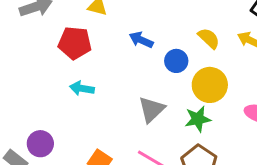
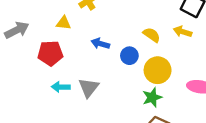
gray triangle: (152, 109) -> (89, 88), moved

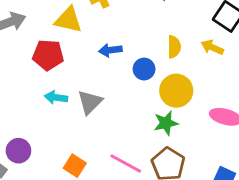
yellow triangle: (64, 23) -> (68, 20), size x1.5
yellow semicircle: (152, 35) -> (174, 47), turned 48
blue arrow: (100, 44) -> (110, 50), turned -30

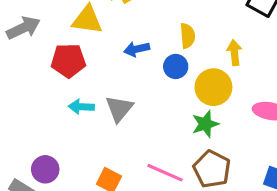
yellow semicircle: (174, 47) -> (187, 36), moved
yellow arrow: (212, 47) -> (234, 53), moved, turned 65

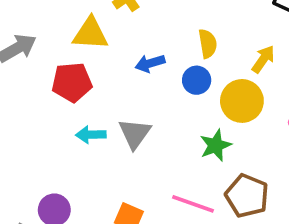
yellow arrow: (234, 53) -> (263, 59), turned 45
green star: (205, 124) -> (216, 145), moved

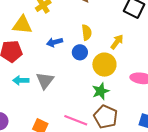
green star: (216, 145) -> (101, 91), moved

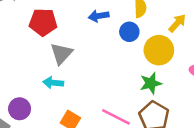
cyan arrow: (21, 80) -> (53, 83), moved
gray triangle: (45, 81) -> (61, 53), moved

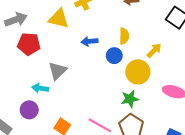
red pentagon: (43, 22) -> (29, 44), moved
cyan arrow: (53, 83) -> (40, 88), moved
purple circle: (20, 109) -> (29, 110), moved

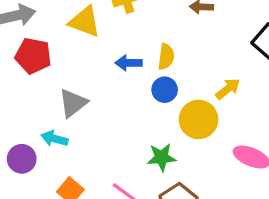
yellow semicircle: (124, 36) -> (166, 57), moved
cyan arrow: (40, 88) -> (55, 139), moved
green star: (130, 99) -> (161, 157), moved

